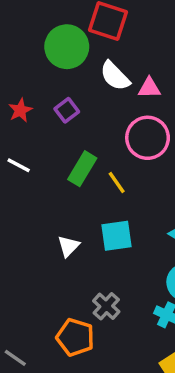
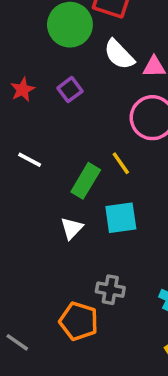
white line: (19, 165) -> (30, 160), moved
green rectangle: (82, 169) -> (86, 181), moved
gray cross: (106, 306) -> (110, 290), turned -32

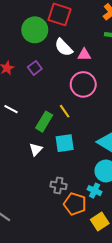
orange pentagon: (79, 321) -> (75, 204), moved

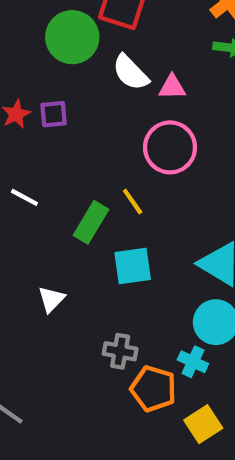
purple square: (35, 68) -> (54, 114), moved, turned 32
white triangle: (36, 149) -> (51, 299), moved

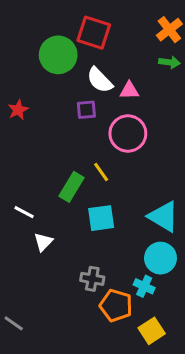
purple square: (54, 114) -> (86, 110), moved
white line: (24, 197) -> (24, 212), moved

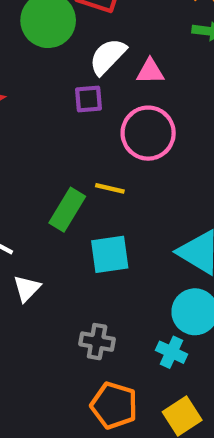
white semicircle: (100, 80) -> (108, 56), turned 88
yellow line: (101, 172) -> (110, 188), turned -42
orange pentagon: (116, 306) -> (114, 405), moved

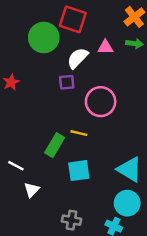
pink triangle: (150, 71) -> (105, 47), moved

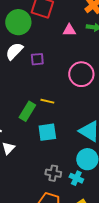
white semicircle: (78, 58) -> (14, 51), moved
pink circle: (101, 102) -> (81, 74), moved
gray cross: (72, 220) -> (53, 173), moved

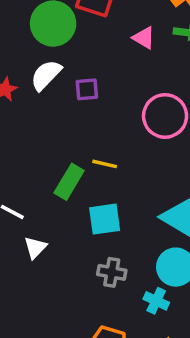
pink triangle: (69, 30) -> (144, 38), turned 32
gray cross: (53, 173) -> (112, 272), moved

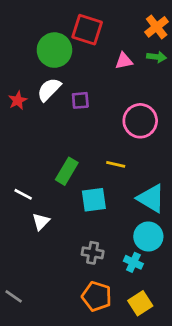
pink triangle: (144, 38) -> (124, 61), turned -42
yellow line: (105, 164) -> (116, 164), moved
gray cross: (112, 272) -> (93, 253), moved

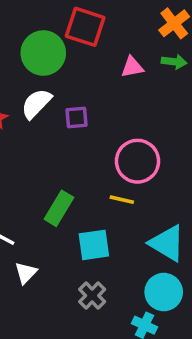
pink circle: (140, 121) -> (137, 161), moved
gray cross: (93, 253) -> (92, 296), moved, turned 35

